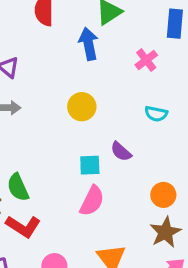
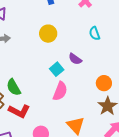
cyan semicircle: (156, 114) -> (94, 33), turned 64
cyan square: (90, 165) -> (57, 69), turned -32

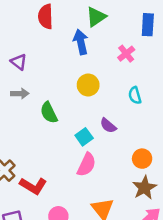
yellow circle: (48, 34) -> (88, 85), moved
green semicircle: (14, 87) -> (49, 113), moved

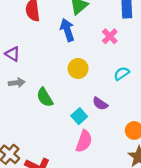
cyan semicircle: (135, 95) -> (122, 74), turned 77

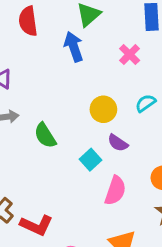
yellow circle: (78, 68) -> (103, 109), moved
pink semicircle: (84, 141) -> (115, 191), moved

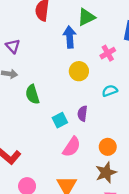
yellow circle: (103, 109) -> (79, 71), moved
purple semicircle: (118, 143) -> (82, 114), turned 48

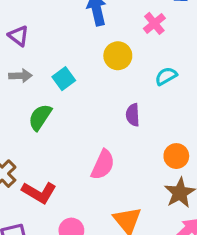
green semicircle: (32, 94) -> (40, 117), moved, turned 60
cyan square: (60, 120) -> (64, 79), moved
pink semicircle: (72, 147) -> (103, 165), moved

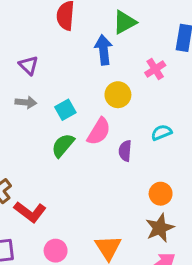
cyan semicircle: (166, 76) -> (161, 132), moved
green semicircle: (40, 117) -> (63, 145), moved
pink semicircle: (103, 165) -> (99, 131), moved

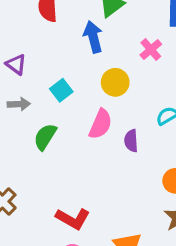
cyan square: (65, 110) -> (61, 90), moved
green semicircle: (63, 145) -> (45, 137), moved
red L-shape: (30, 212) -> (73, 219), moved

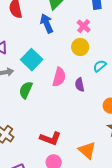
yellow circle: (115, 82) -> (80, 47), moved
cyan square: (61, 90) -> (32, 60), size x1.5

